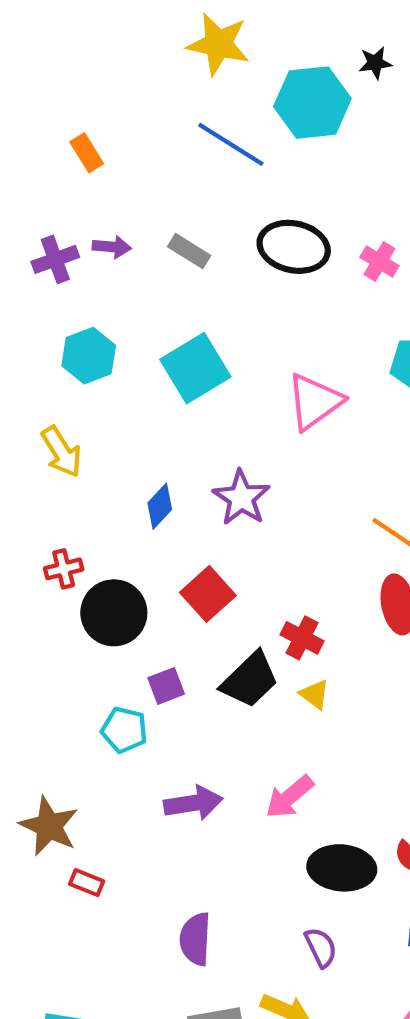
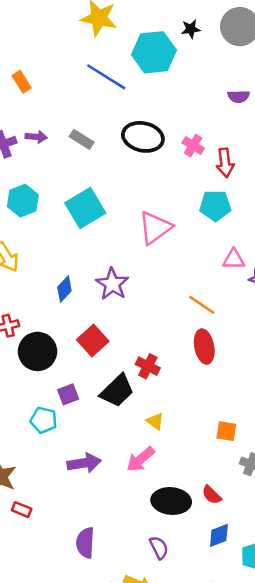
yellow triangle: (315, 694) -> (155, 421), moved

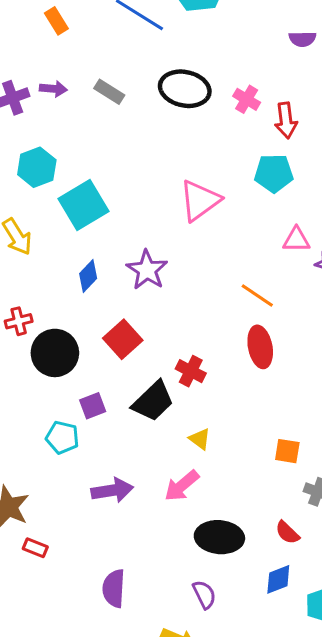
orange rectangle: (22, 82) -> (56, 21), moved
cyan square: (85, 208) -> (84, 205), moved
red semicircle: (212, 495) -> (287, 533), moved

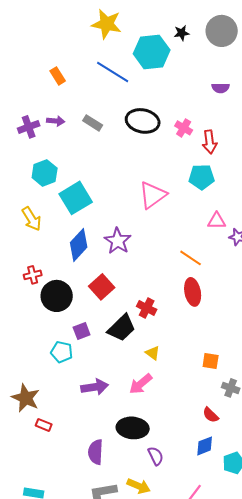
blue diamond: (88, 276) -> (79, 245), size x1.5
black ellipse: (219, 537) -> (133, 428), moved

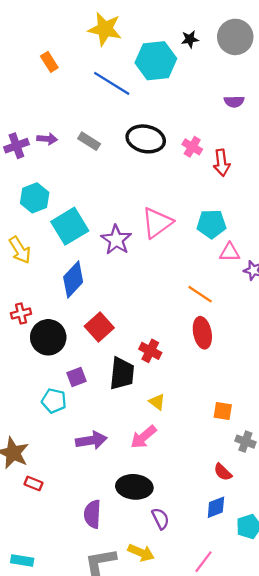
orange rectangle: (58, 76) -> (49, 62), moved
cyan pentagon: (202, 177) -> (211, 224), moved
purple star: (118, 241) -> (116, 240), moved
black trapezoid: (122, 328) -> (122, 374), turned -40

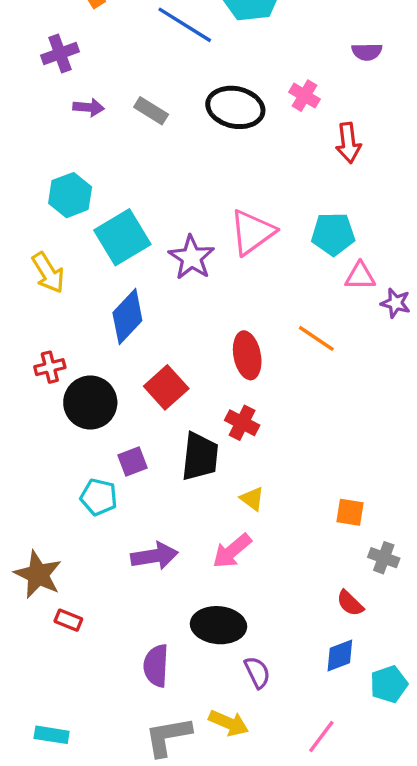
purple cross: (16, 146) -> (60, 53), moved
pink cross: (192, 147) -> (304, 96), moved
red ellipse: (202, 333) -> (247, 355), moved

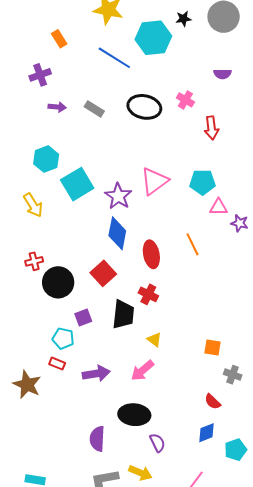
blue diamond: (127, 317) -> (117, 233), moved, turned -32
orange line: (316, 338) -> (192, 244), turned 30
red rectangle: (68, 620) -> (57, 364), moved

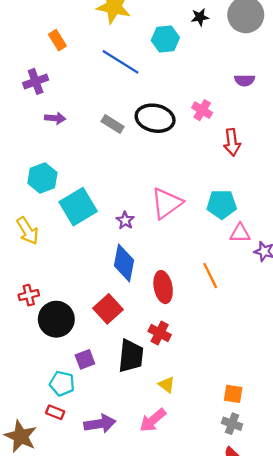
cyan hexagon: (153, 38) -> (165, 39), size x0.7
gray rectangle: (94, 109) -> (113, 124), moved
purple star: (118, 196) -> (125, 220), size x0.6
gray cross: (233, 375) -> (232, 424), moved

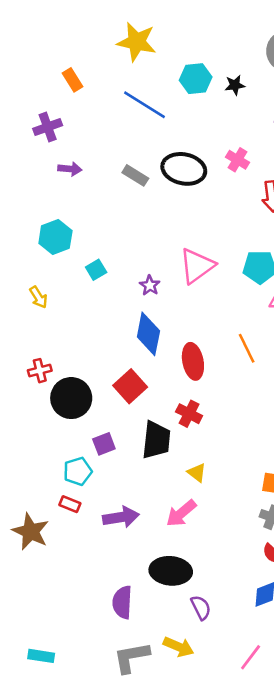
black star: (200, 17) -> (235, 85), moved
cyan square: (78, 207) -> (96, 270), size x0.5
yellow arrow: (28, 231) -> (38, 297), size x0.7
cyan pentagon: (62, 383) -> (78, 471), turned -30

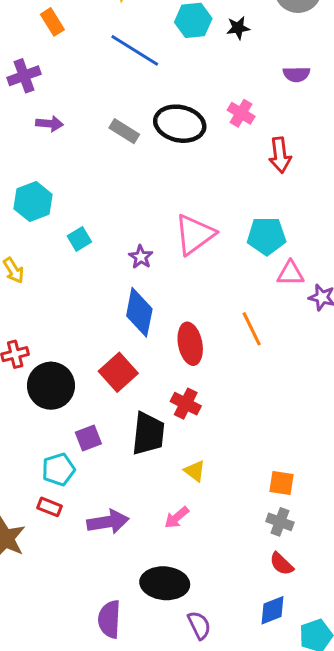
pink arrow: (181, 513) -> (177, 517), size x0.7

